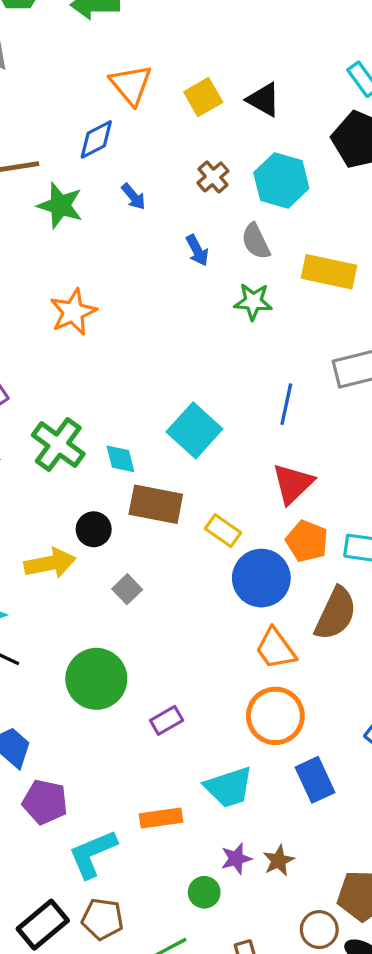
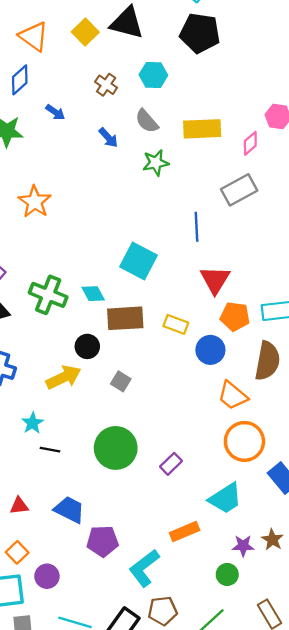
black triangle: (264, 100) -> (127, 23), size x1.4
cyan hexagon: (281, 181) -> (153, 75), size x0.7
blue circle: (261, 578) -> (210, 350), size x0.7
purple star: (236, 859) -> (243, 546), turned 30

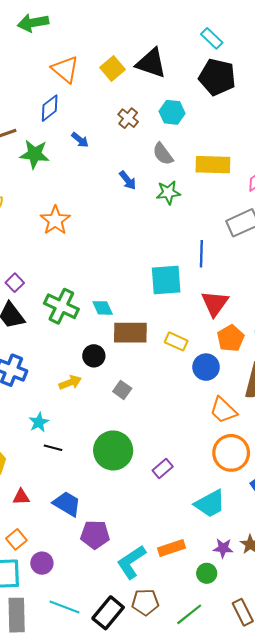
blue arrow: (108, 138) -> (128, 180), moved
cyan square: (139, 261) -> (166, 280), moved, turned -36
orange pentagon: (235, 317) -> (231, 338), turned 30
yellow arrow: (64, 377) -> (70, 383), size x0.7
orange rectangle: (185, 531) -> (172, 548), moved

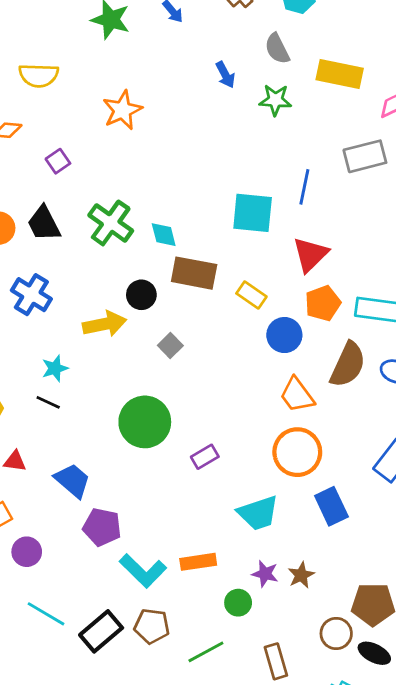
purple square: (15, 283) -> (58, 161), moved
yellow arrow: (70, 383) -> (105, 324), size x1.4
black line: (53, 448) -> (48, 402), moved
cyan L-shape: (131, 562) -> (143, 571), turned -112

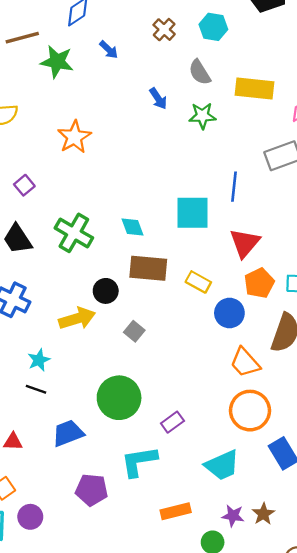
cyan diamond: (164, 235) -> (133, 227), moved
blue trapezoid: (73, 480) -> (68, 433), moved, turned -56
cyan L-shape: (143, 571) -> (139, 461), moved, turned 132

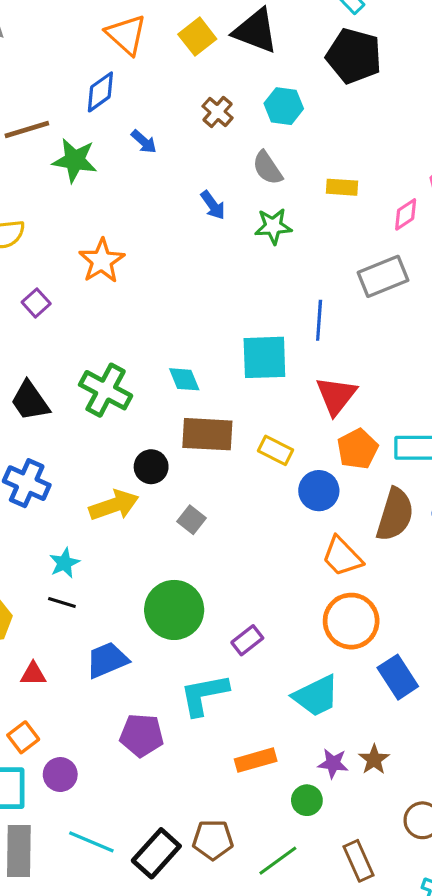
yellow rectangle: (254, 89) -> (342, 187), size x0.6
purple square: (24, 185) -> (36, 303), moved

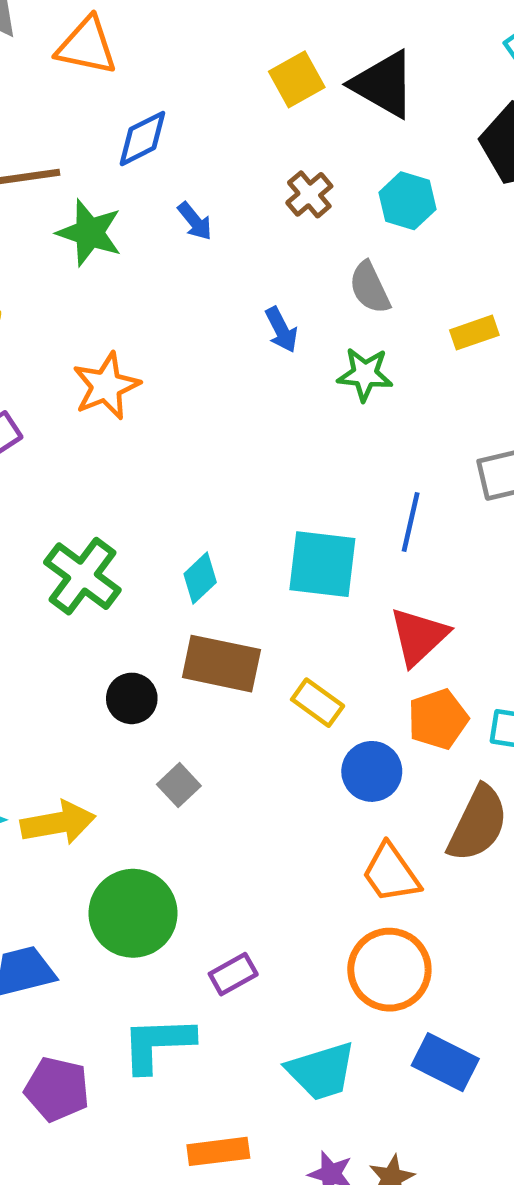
orange triangle: (126, 35) -> (87, 46), moved, turned -39
yellow rectangle: (342, 187) -> (474, 333), turned -32
cyan diamond: (184, 379) -> (200, 578), turned 60
yellow arrow: (114, 505) -> (58, 823), moved
blue rectangle: (398, 677) -> (445, 1062), turned -39

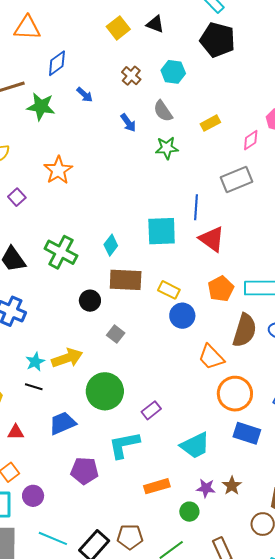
black triangle: (383, 84) -> (155, 24), size x0.6
blue arrow: (281, 330) -> (128, 123), moved
red triangle: (419, 636) -> (212, 239), moved, turned -32
blue circle: (372, 771) -> (182, 316), moved
orange circle: (389, 970) -> (235, 394), moved

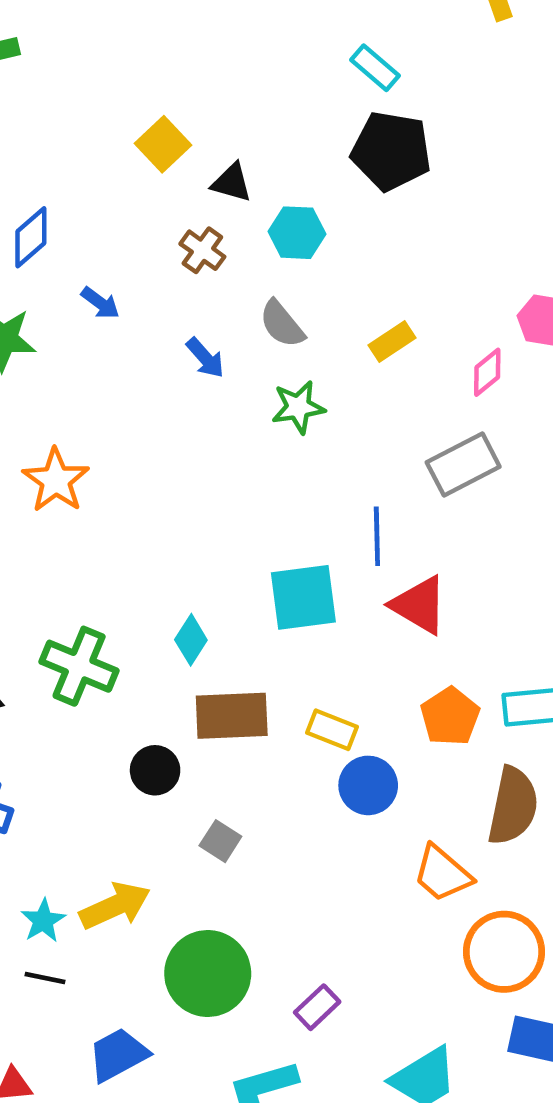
black triangle: (155, 24) -> (232, 183), moved

